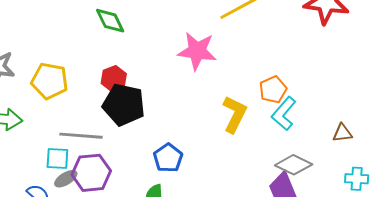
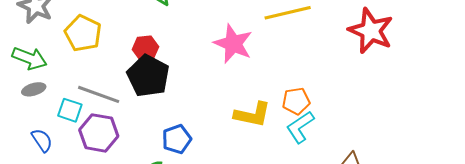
yellow L-shape: (235, 114) -> (252, 114), turned 60
gray ellipse: (66, 179) -> (34, 89), moved

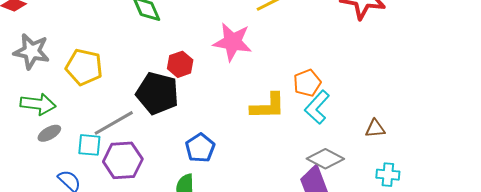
red hexagon: (145, 48) -> (180, 64), moved
gray line: (99, 94) -> (114, 123), turned -36

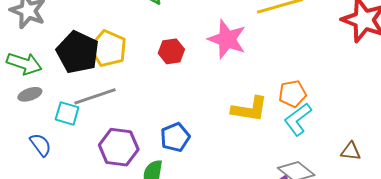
yellow pentagon: (84, 67) -> (108, 49), moved
black pentagon: (157, 93) -> (78, 52), moved
purple hexagon: (123, 160) -> (119, 147), moved

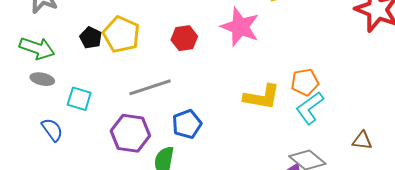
black pentagon: (78, 52) -> (91, 38), size x0.5
gray ellipse: (30, 94) -> (42, 79), turned 30
gray line: (95, 96) -> (150, 87), moved

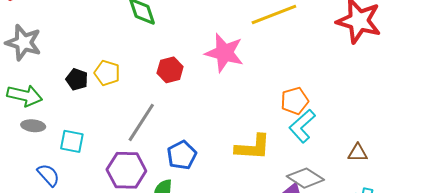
yellow pentagon: (121, 34) -> (107, 73), size x0.7
gray line: (150, 87) -> (141, 122), turned -33
yellow L-shape: (262, 97) -> (253, 147), moved

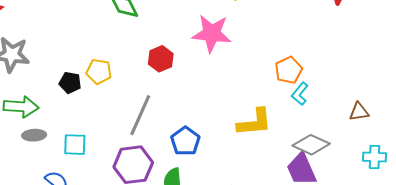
cyan L-shape: (302, 126) -> (300, 94), size x0.7

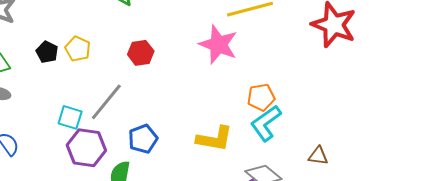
pink star: (212, 33) -> (218, 44), moved
cyan L-shape: (300, 94) -> (266, 123), size x1.6
cyan square: (75, 145) -> (70, 117), moved

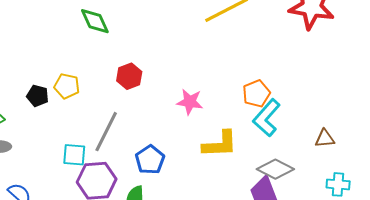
pink star: (218, 44) -> (190, 102), moved, size x0.7

